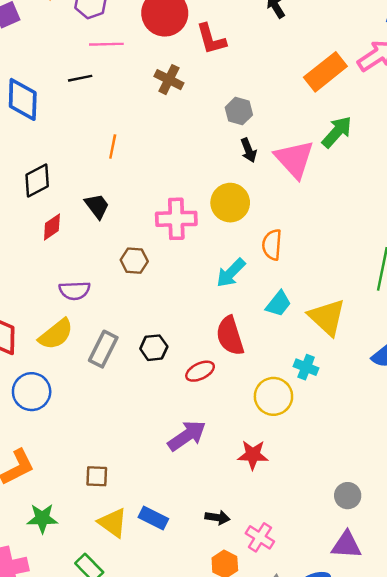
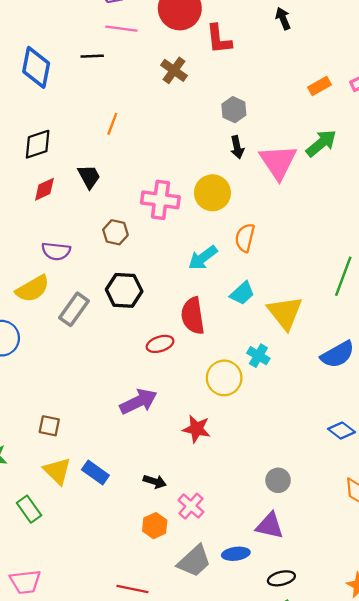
orange rectangle: (325, 72) -> (319, 86), size x0.6
black hexagon: (154, 348) -> (124, 290), moved, size x1.4

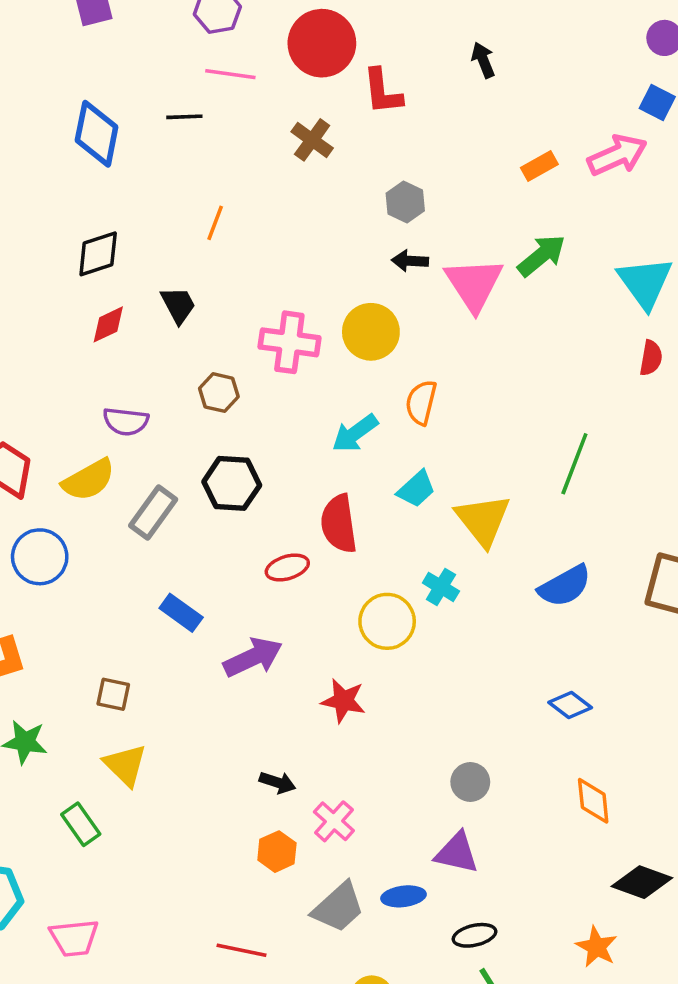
black arrow: (237, 147) -> (410, 261), turned 105
blue rectangle: (95, 473) -> (181, 613), moved

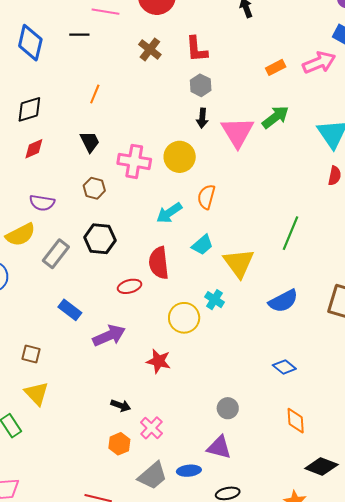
red L-shape: (382, 92) -> (197, 49), moved
black arrow: (410, 261) -> (202, 118), turned -90
black trapezoid: (178, 305) -> (90, 142), moved

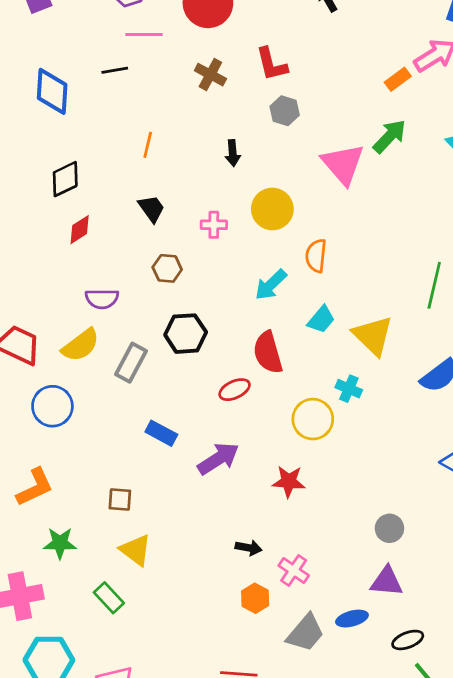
orange rectangle: (276, 67) -> (398, 79), moved
black arrow: (202, 118) -> (233, 153), moved
pink cross: (134, 161) -> (214, 225), size x0.6

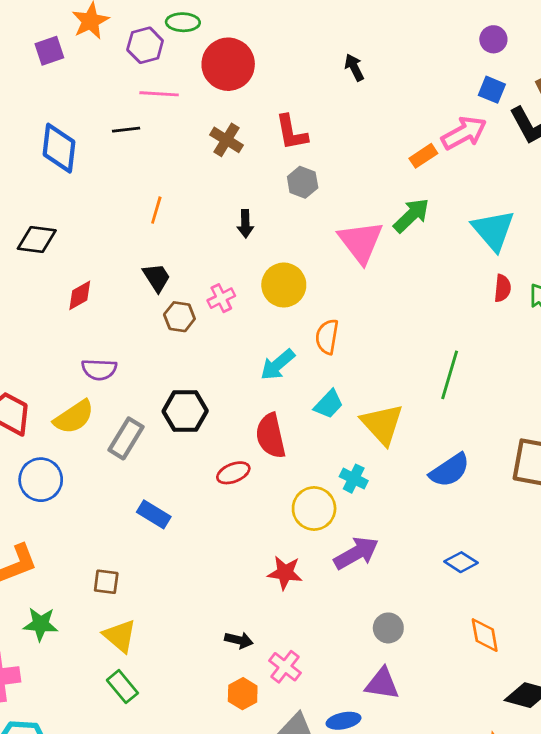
black diamond: (65, 179) -> (37, 239), moved, turned 30
pink cross: (214, 225) -> (221, 298), turned -30
brown hexagon: (167, 268) -> (179, 317), moved
purple arrow: (218, 459) -> (356, 553), moved
green rectangle: (109, 598) -> (122, 687), moved

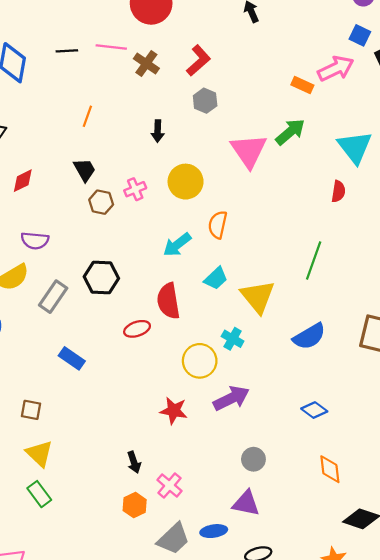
pink line: (159, 94) -> (111, 47), moved
red L-shape: (291, 133) -> (198, 61), turned -124
orange rectangle: (423, 156) -> (302, 85), turned 55
red semicircle: (502, 288) -> (338, 191), moved
black arrow: (239, 640) -> (134, 462), turned 55

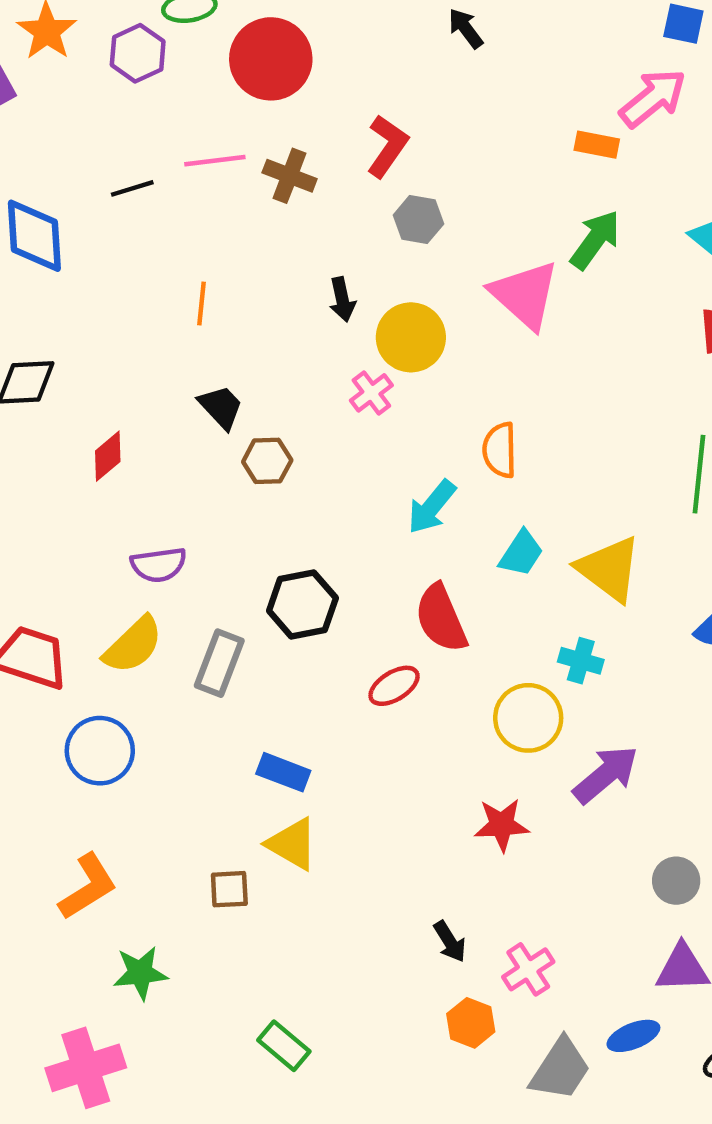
yellow circle: (186, 182) -> (411, 337), moved
pink cross: (135, 189) -> (371, 393), moved
yellow triangle: (39, 454) -> (292, 844), moved
pink cross: (169, 485) -> (528, 969), turned 30

